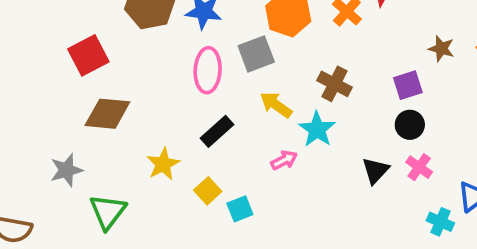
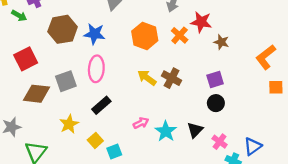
brown star: (441, 49) -> (221, 42), moved
gray square: (256, 54) -> (66, 81), moved
yellow arrow: (276, 105) -> (147, 78), moved
cyan star: (317, 129) -> (166, 131), moved
pink cross: (419, 167) -> (220, 142), moved

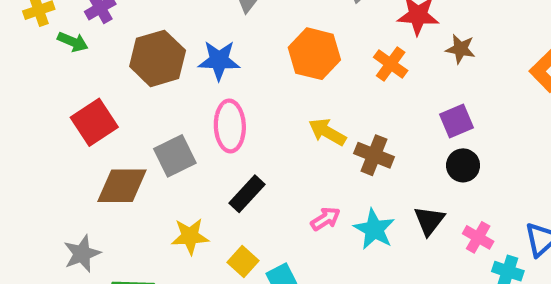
orange cross: (180, 35) -> (391, 64), moved
brown cross: (172, 78) -> (374, 155), moved
yellow star: (69, 124) -> (190, 236), turned 30

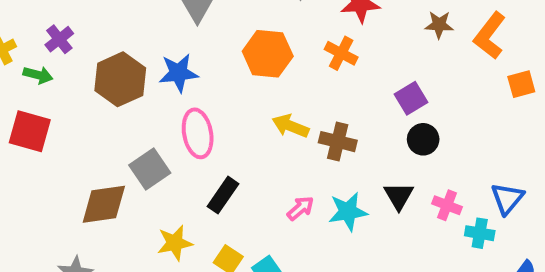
brown star: (460, 49) -> (439, 25), moved
red square: (94, 122) -> (30, 131), moved, turned -33
cyan star: (374, 229) -> (348, 212), turned -30

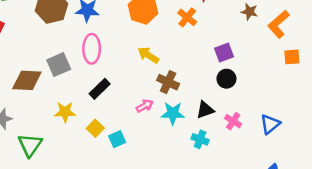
brown cross: (338, 142) -> (168, 82), moved
black triangle: (399, 196) -> (205, 110), turned 30
cyan cross: (480, 233) -> (200, 139), moved

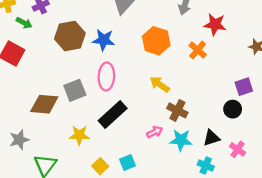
purple square: (224, 53) -> (244, 87), moved
black rectangle: (100, 89) -> (113, 115), size x1.4
yellow square: (95, 128) -> (100, 166), moved

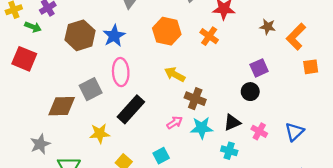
blue star: (104, 40) -> (114, 36), turned -30
cyan square: (127, 163) -> (161, 156), moved

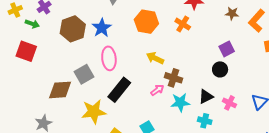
pink arrow: (175, 123) -> (157, 90), moved
yellow star: (100, 133) -> (94, 112), size x1.4

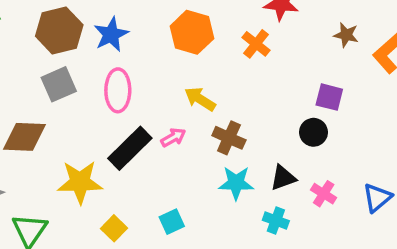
purple square: (227, 49) -> (329, 97), turned 35
gray square: (84, 74) -> (59, 84), moved
pink arrow: (157, 90) -> (173, 137), moved

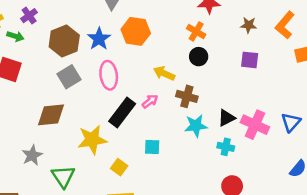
orange hexagon: (192, 32) -> (136, 31), moved
brown star: (346, 35) -> (249, 25), moved
black circle: (313, 132) -> (199, 57), moved
pink cross: (324, 194) -> (255, 125), size x1.6
cyan square: (172, 222) -> (152, 147), moved, turned 35

